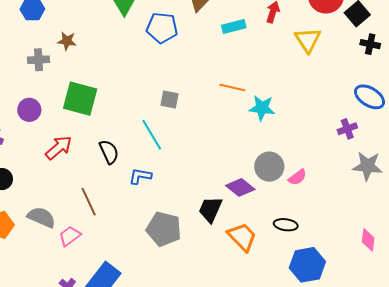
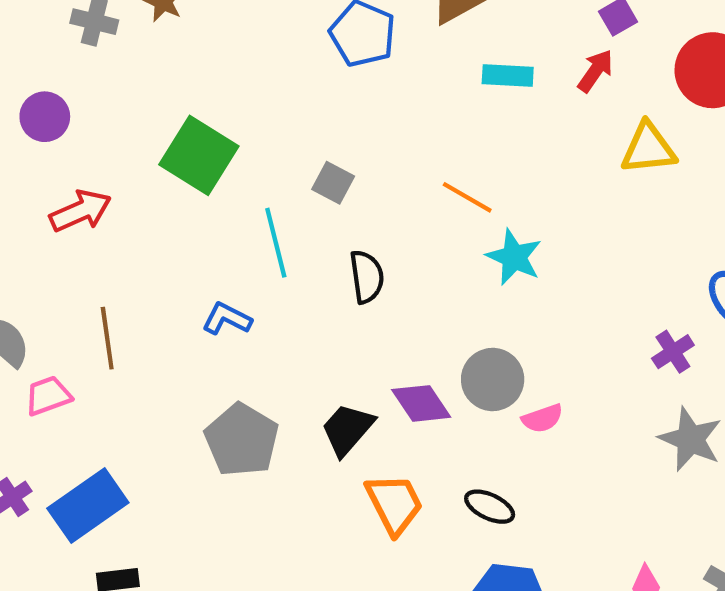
yellow triangle: (308, 40) -> (648, 148), turned 40
green square: (80, 99) -> (199, 155), moved
purple cross: (347, 129) -> (673, 352), turned -30
black semicircle: (109, 152) -> (367, 277), moved

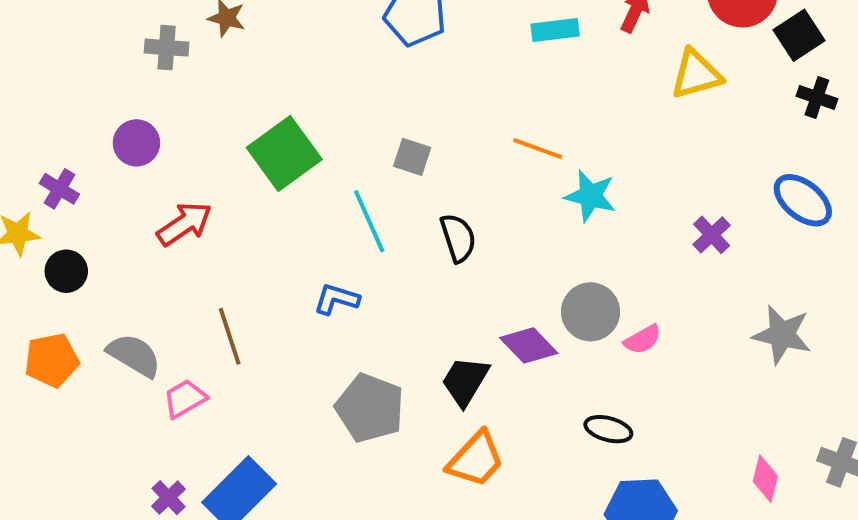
green square: (199, 155) -> (284, 153), turned 32
purple cross: (673, 352) -> (712, 235), moved
orange trapezoid: (394, 504) -> (476, 459), moved, turned 80

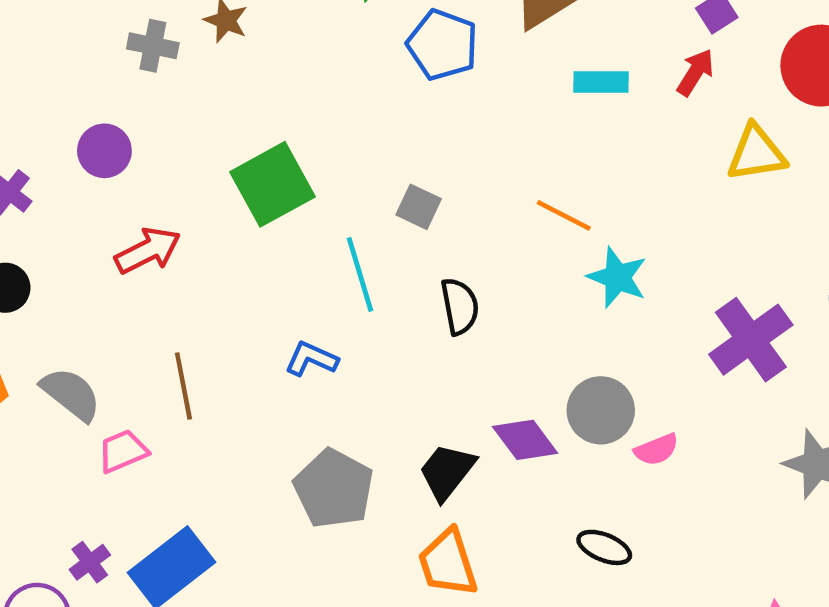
purple cross: (712, 235) -> (751, 340), size x1.8
orange trapezoid: (476, 459) -> (448, 563), turned 112

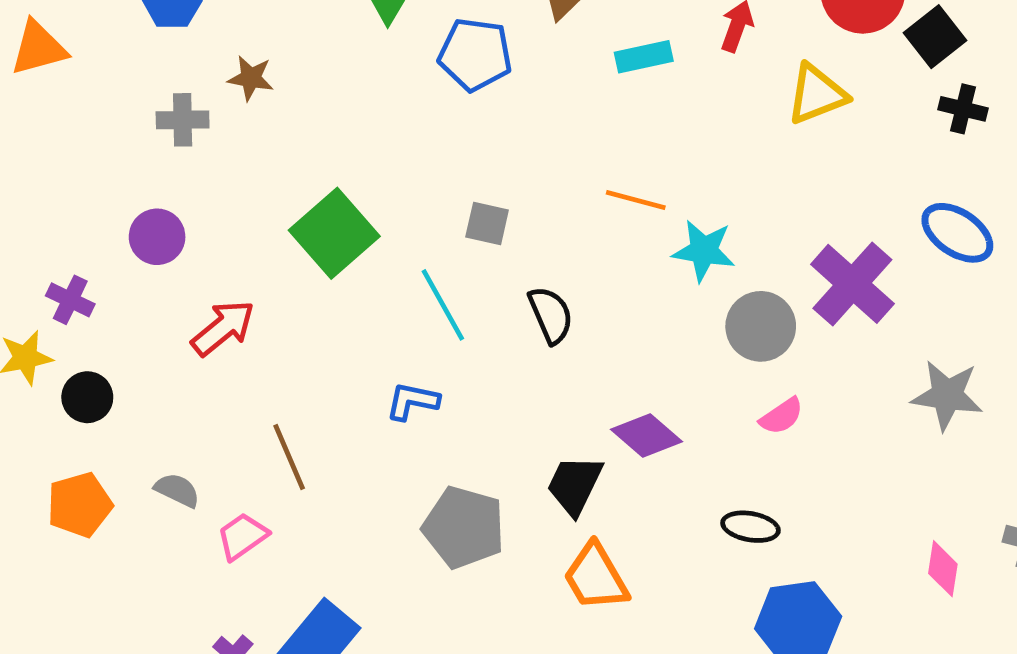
gray semicircle: (71, 394) -> (177, 490), size x0.7
gray circle: (601, 410) -> (761, 326), moved

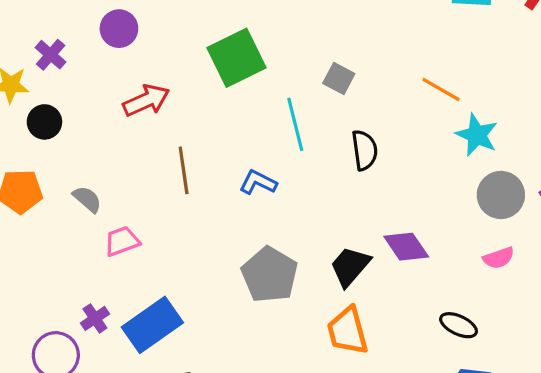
brown line: (289, 457) -> (184, 170), moved

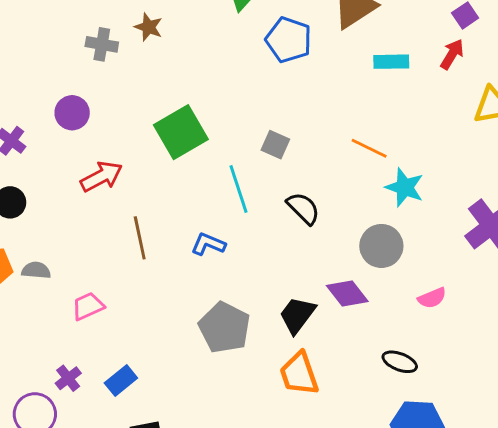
black semicircle: (365, 150) -> (303, 208), turned -33
gray circle: (501, 195) -> (381, 246), moved
gray semicircle: (87, 199) -> (36, 270), moved, turned -32
blue rectangle: (152, 325) -> (121, 380), size x0.6

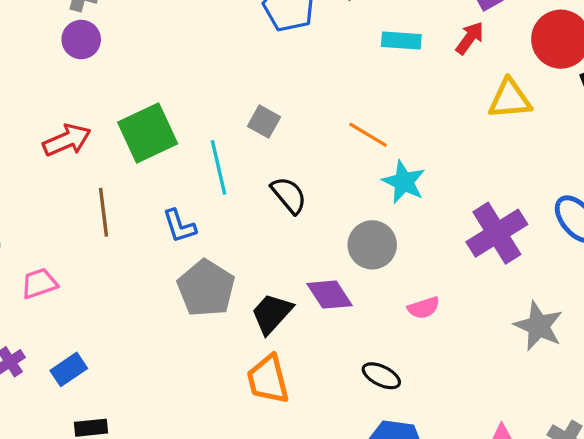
purple circle: (72, 113) -> (81, 39), moved
green square: (181, 132) -> (148, 133), moved
blue L-shape: (208, 244) -> (179, 226), turned -136
gray pentagon: (224, 328) -> (206, 288), moved

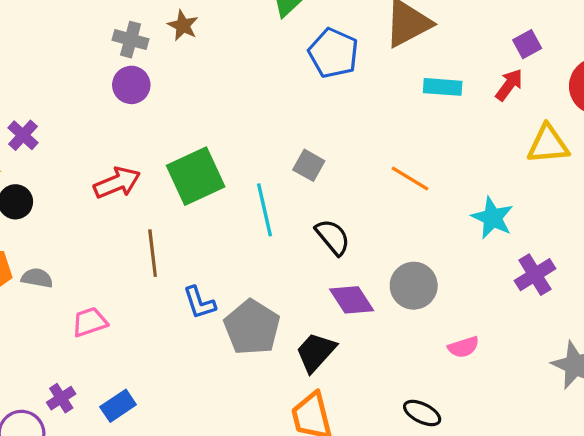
cyan star: (404, 182) -> (492, 218), moved
blue L-shape: (179, 226) -> (199, 303), moved
purple cross: (497, 233) -> (535, 275), size x0.7
purple diamond: (329, 295) -> (352, 300), moved

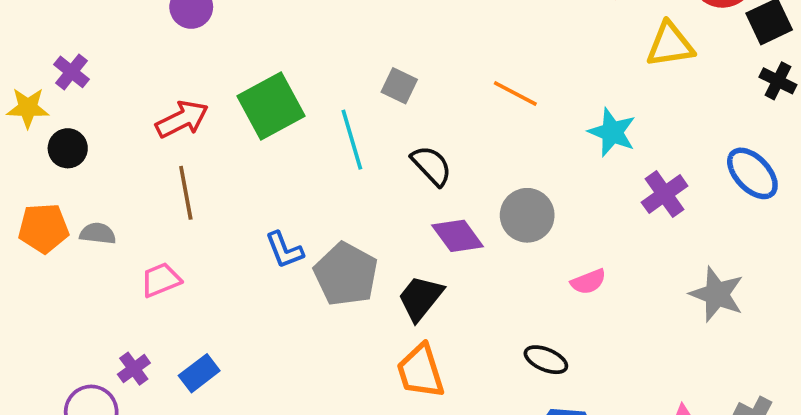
brown line: (153, 253) -> (186, 193), moved

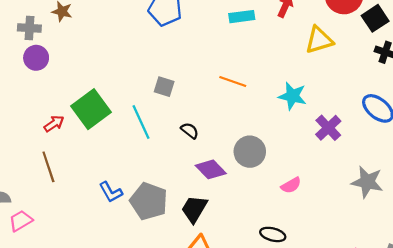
red arrow: (182, 119) -> (54, 124), moved, size x0.7
black semicircle: (432, 166) -> (190, 131), size x0.7
pink trapezoid: (161, 280) -> (21, 221), moved

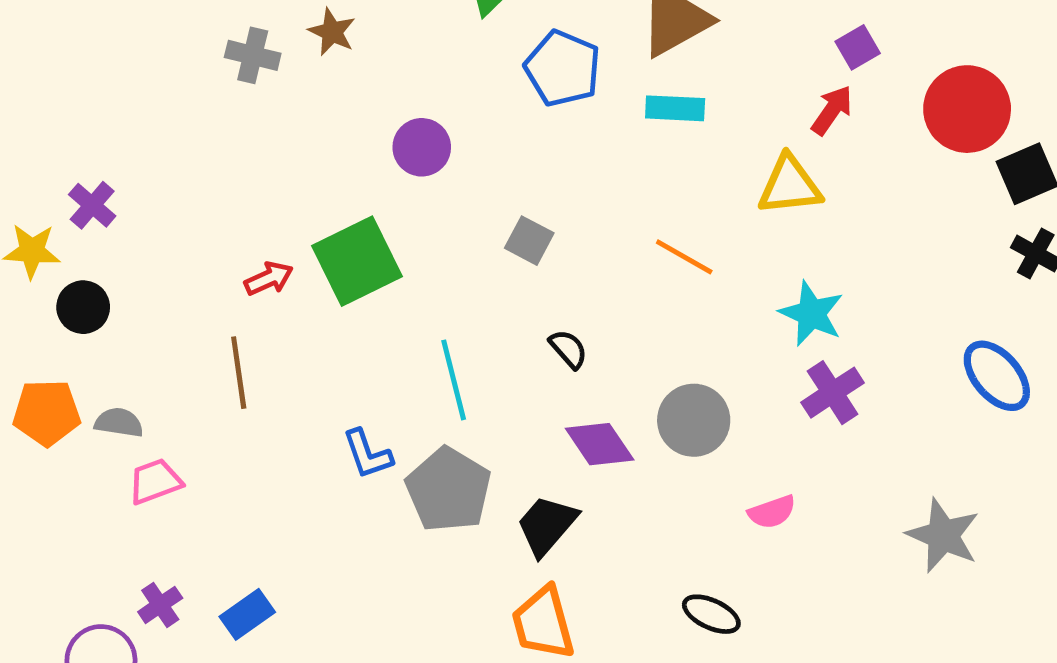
cyan rectangle: (242, 17) -> (675, 108), moved
yellow triangle: (319, 40) -> (790, 185), moved
purple circle: (36, 58) -> (422, 147), moved
cyan line: (141, 122) -> (454, 380), moved
purple cross: (328, 128) -> (833, 393), moved

